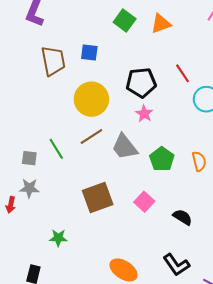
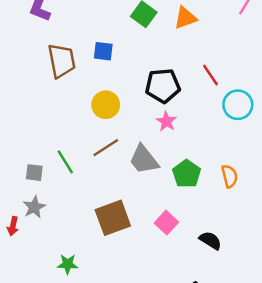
yellow circle: (91, 99) -> (106, 105), size x0.7
gray star: (29, 188) -> (34, 207), turned -30

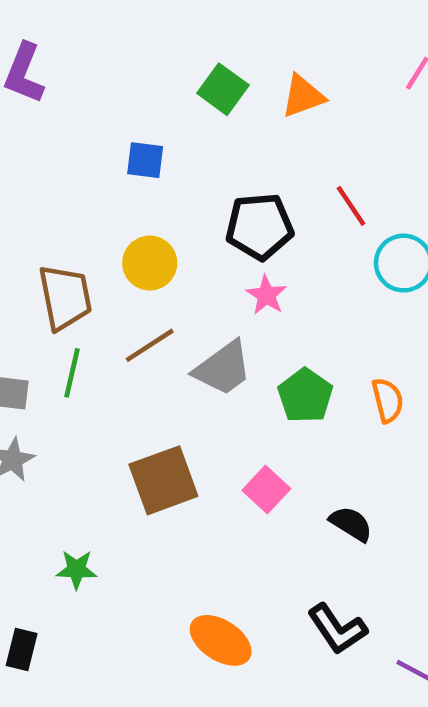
brown trapezoid: (62, 61) -> (65, 297), moved
gray trapezoid: (144, 159) -> (223, 368), turned -88
green line: (65, 162) -> (72, 373), turned 45

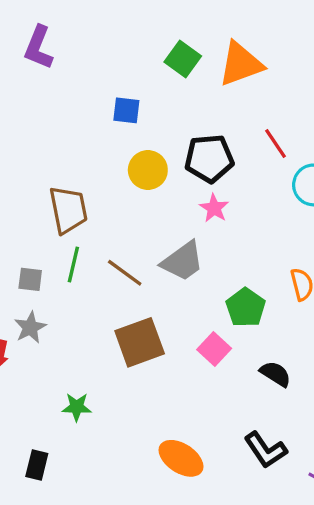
orange triangle: (303, 96) -> (241, 64), size x1.4
yellow circle: (150, 263) -> (148, 170), moved
brown line: (150, 345) -> (125, 273), moved, turned 69
green pentagon: (305, 396) -> (246, 308), moved

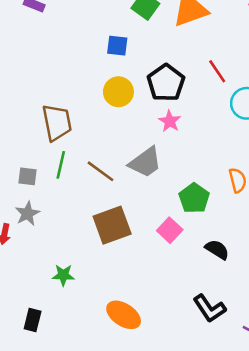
blue square: (126, 110) -> (117, 46), moved
black pentagon: (209, 158) -> (166, 83), turned -30
orange ellipse: (181, 458) -> (124, 315), moved

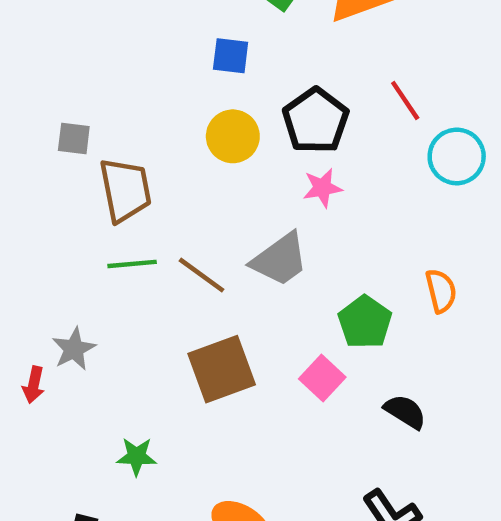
pink star: (170, 121) -> (322, 188), turned 30
green line: (61, 165) -> (132, 264), turned 72
gray square: (27, 176) -> (74, 139), moved

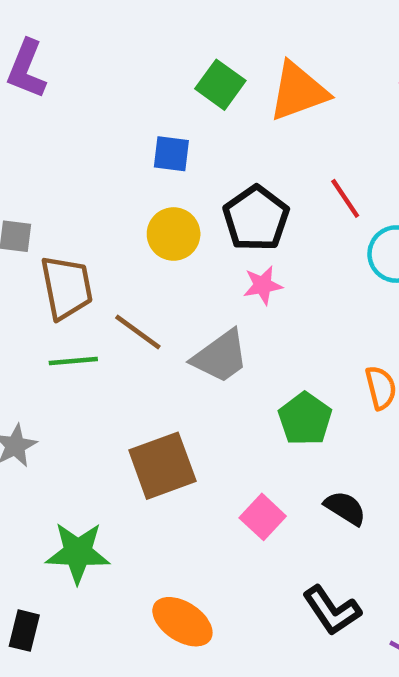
brown line: (201, 275) -> (138, 332), moved
pink square: (322, 378) -> (263, 517), moved
green star: (137, 456) -> (78, 553), size x1.6

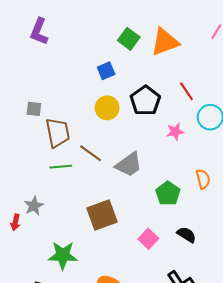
blue square: (171, 154) -> (106, 71), turned -30
pink star: (263, 285) -> (175, 132), moved

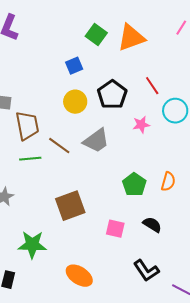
gray trapezoid: (129, 165) -> (96, 141), moved
orange semicircle: (203, 179) -> (168, 182), moved, turned 30
pink square: (148, 239) -> (115, 229), turned -30

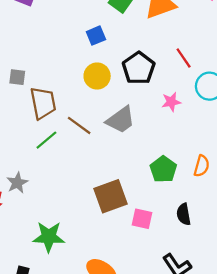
green line: (30, 159) -> (46, 140), turned -35
brown square: (70, 206) -> (111, 196), moved
black semicircle: (152, 225) -> (184, 214), turned -132

